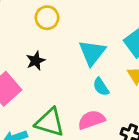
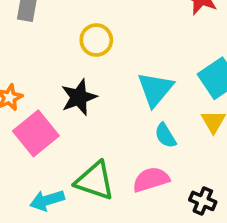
black star: (36, 61) -> (79, 97), size x1.4

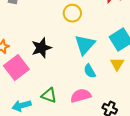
yellow circle: (96, 40) -> (72, 13), moved
green triangle: (95, 181) -> (49, 95), size x0.7

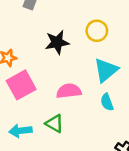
black star: (41, 48) -> (57, 42), moved
pink semicircle: (81, 96) -> (69, 91), moved

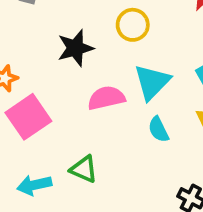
pink semicircle: (69, 91) -> (106, 98), moved

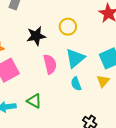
pink semicircle: (106, 98) -> (50, 64), turned 84

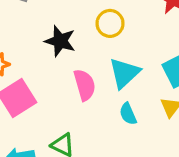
black star: (36, 36) -> (60, 41), turned 30

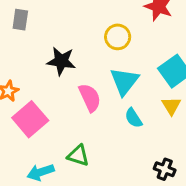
yellow circle: (110, 23) -> (118, 37), moved

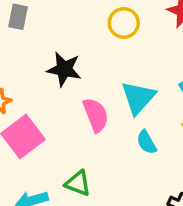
yellow circle: (118, 37) -> (124, 23), moved

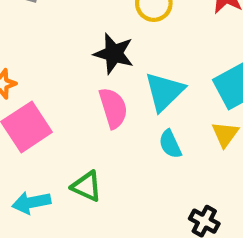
black star: (64, 69) -> (114, 54), moved

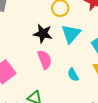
cyan triangle: (164, 92) -> (71, 34), moved

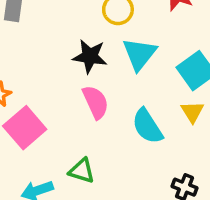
cyan semicircle: (73, 75) -> (147, 126), size x1.5

